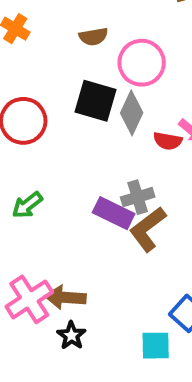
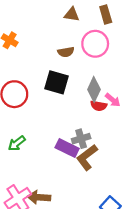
brown semicircle: (93, 37) -> (66, 52), moved
pink circle: (142, 63) -> (95, 44), moved
gray diamond: (132, 113) -> (94, 89), moved

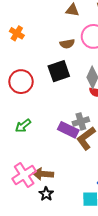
black square: (57, 82) -> (59, 71), turned -35

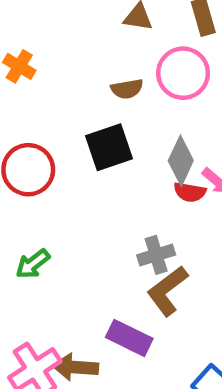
purple rectangle: (68, 130) -> (129, 338), moved

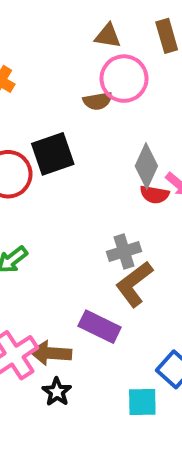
pink circle: (183, 73) -> (124, 79), moved
black square: (109, 147) -> (53, 154), moved

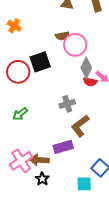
pink circle: (124, 79) -> (75, 45), moved
gray cross: (124, 251) -> (67, 104), moved
purple rectangle: (100, 327) -> (63, 147), turned -42

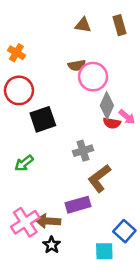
black square: (40, 62) -> (43, 119), moved
red circle: (18, 72) -> (19, 90), moved

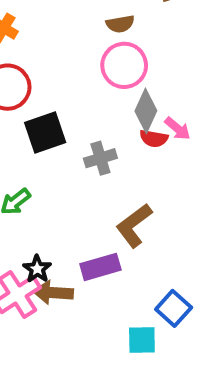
brown semicircle: (77, 65) -> (120, 24), moved
gray cross: (83, 151) -> (100, 158), moved
black star: (52, 245) -> (37, 269), moved

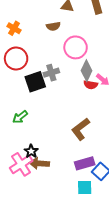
brown semicircle: (120, 24) -> (53, 26), moved
gray cross: (100, 158) -> (51, 73), moved
purple rectangle: (100, 267) -> (85, 163), moved

